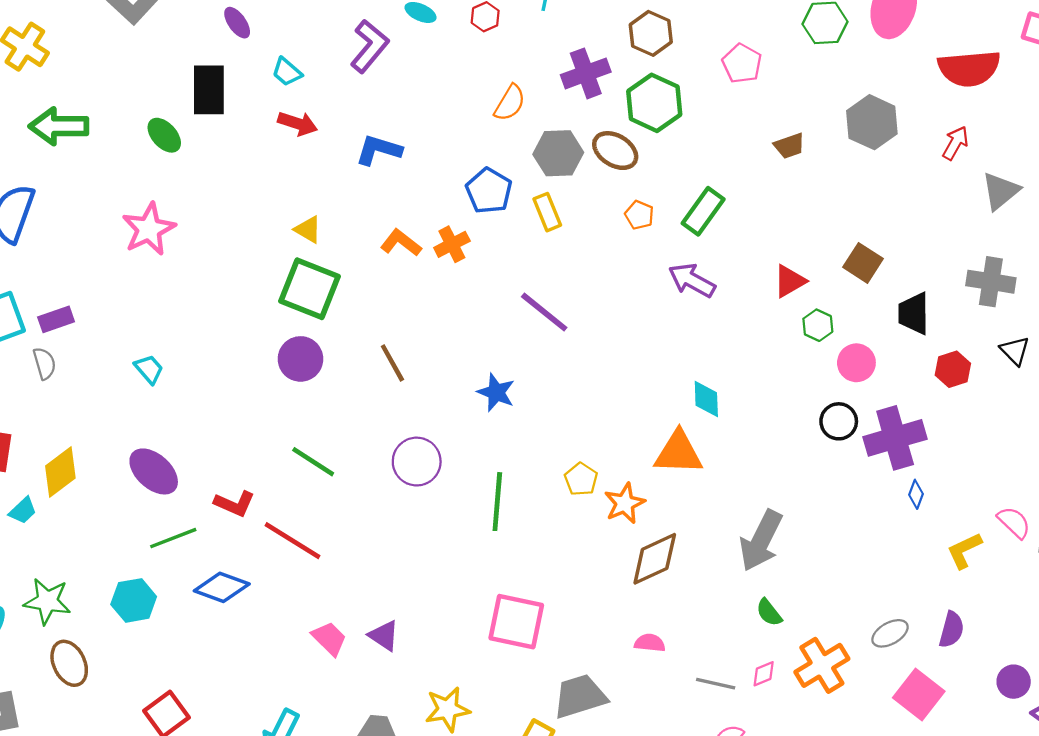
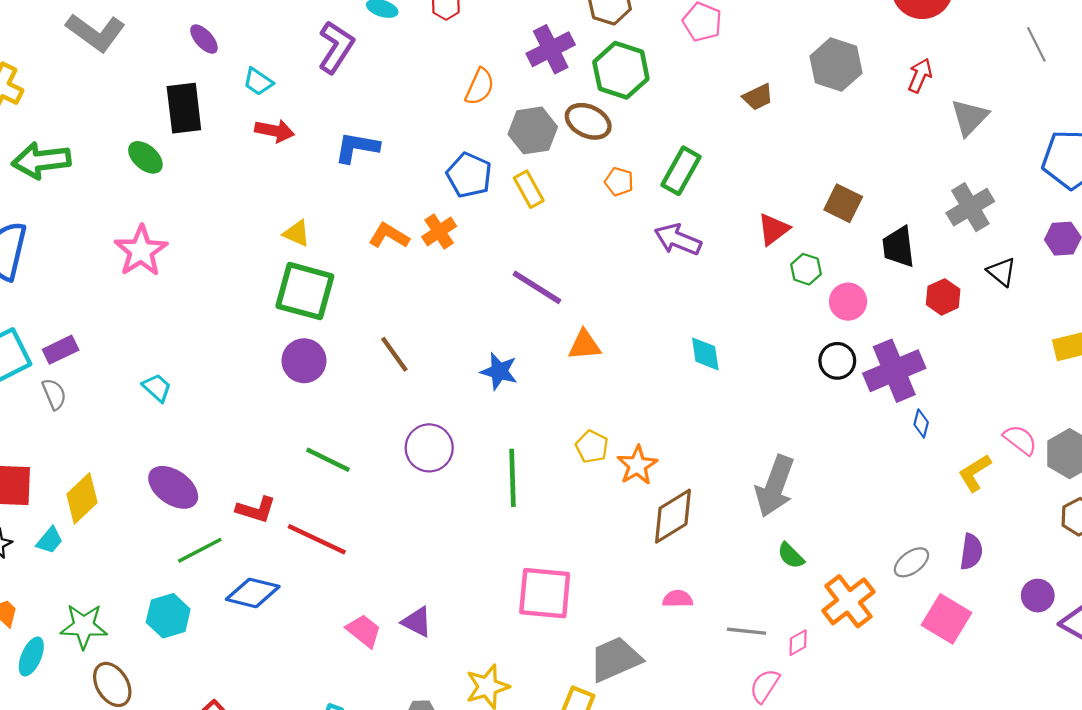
gray cross: (991, 282) -> (970, 207), turned -33
orange triangle: (678, 453) -> (584, 345), moved, size x0.7
pink diamond: (764, 674) -> (798, 643), moved

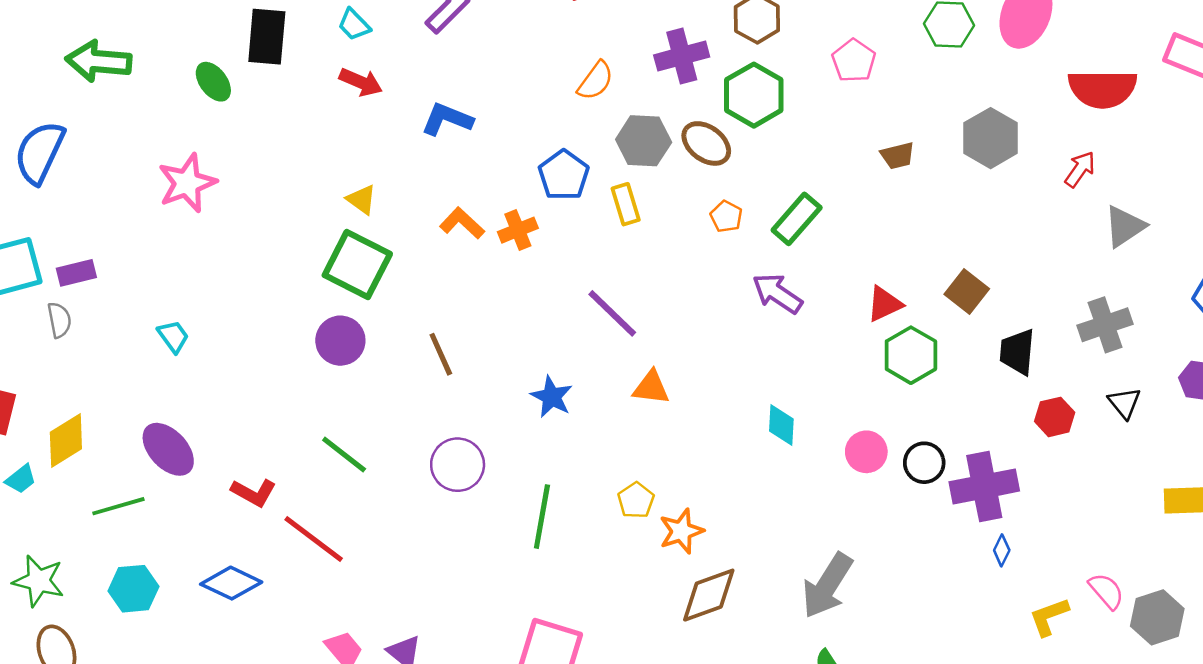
green hexagon: (806, 269) -> (911, 355), size x1.6
pink circle: (848, 302) -> (866, 452), moved
green line: (200, 550) -> (118, 506), moved

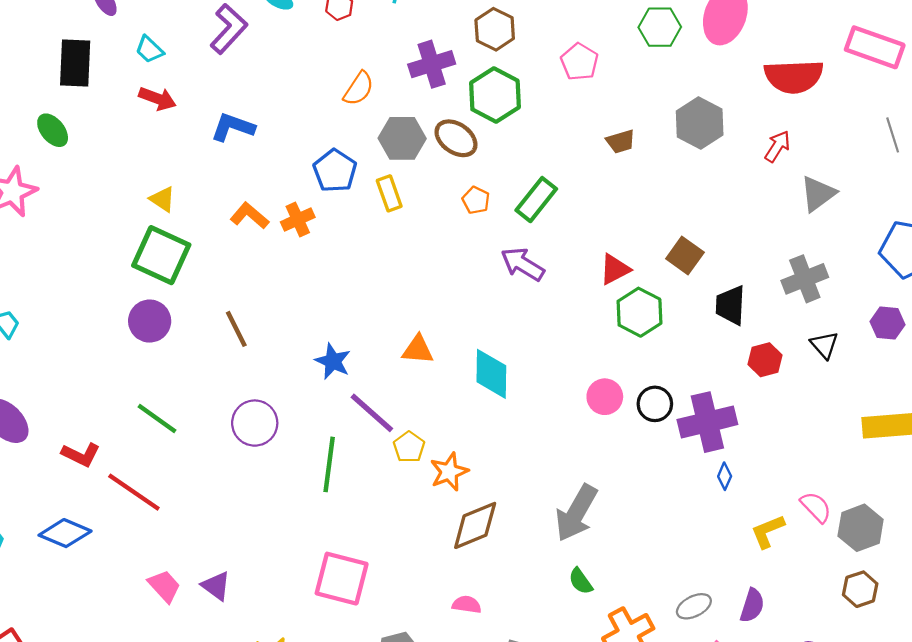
green ellipse: (213, 82) -> (53, 130), moved
purple line: (612, 313) -> (372, 413), moved
cyan diamond: (781, 425) -> (491, 374), moved, size x1.4

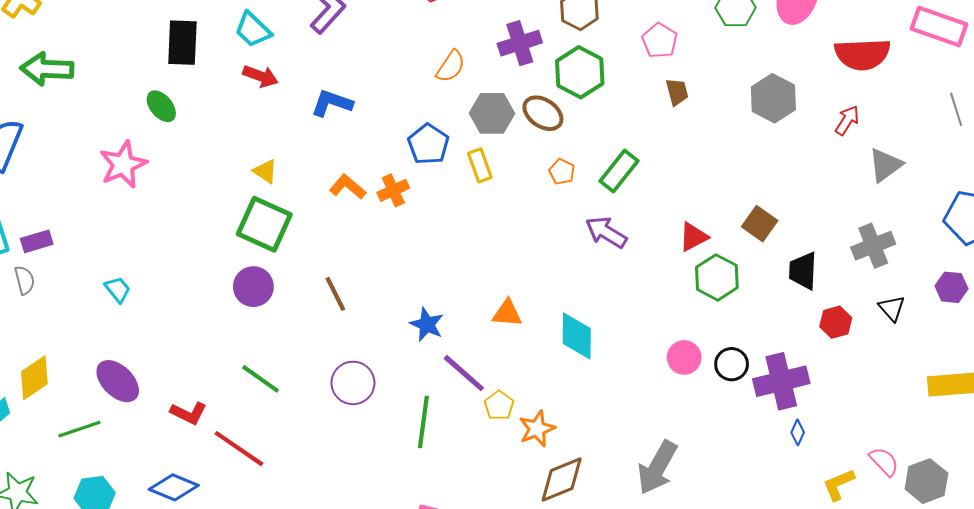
cyan trapezoid: (149, 49) -> (253, 30), size x1.4
brown trapezoid: (621, 142) -> (677, 92), moved, turned -88

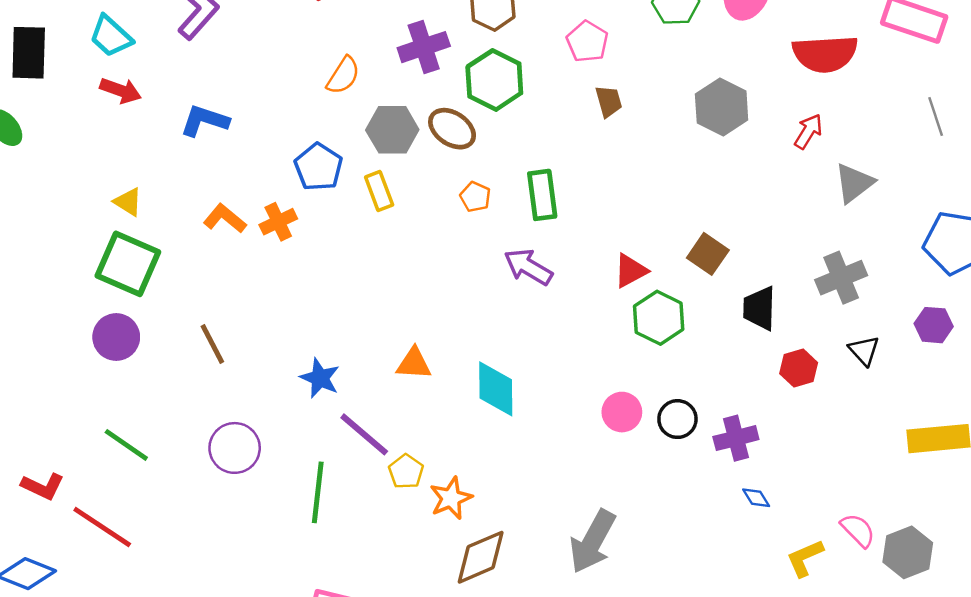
green rectangle: (619, 171) -> (542, 195), turned -45
purple cross: (781, 381) -> (736, 438), size x0.7
blue diamond: (798, 432) -> (756, 498), turned -55

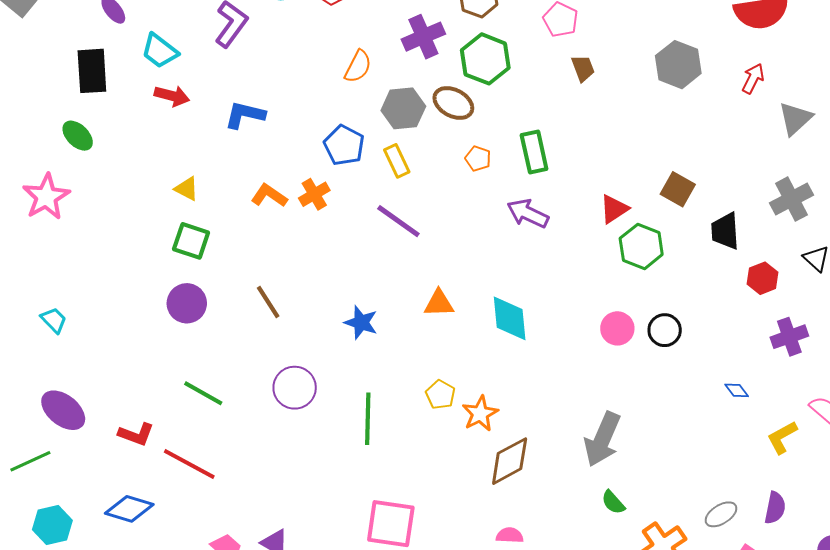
green square: (128, 264) -> (191, 241), size x0.7
purple line: (364, 434) -> (398, 221), moved
purple cross: (736, 438) -> (789, 337), moved

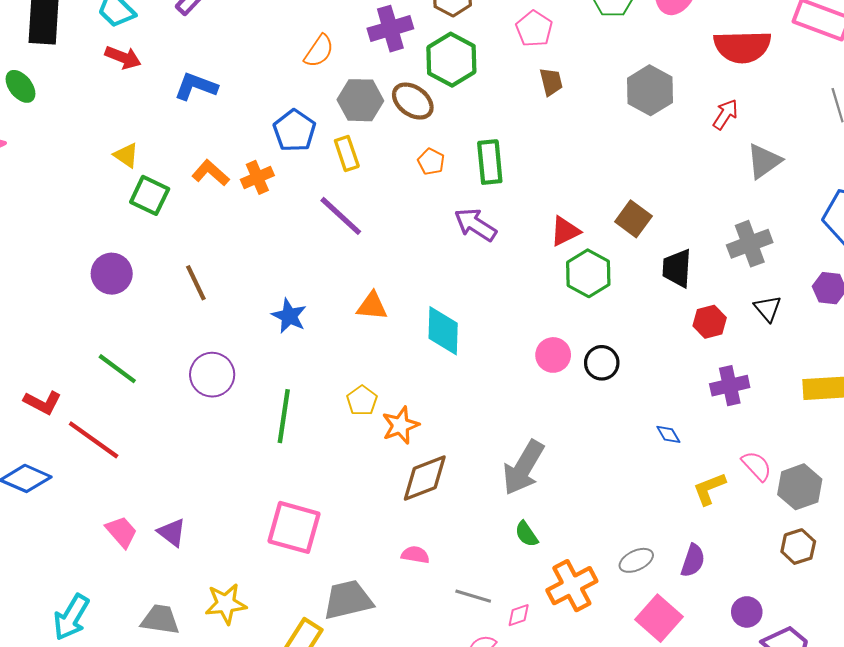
green square: (191, 241) -> (150, 195), moved

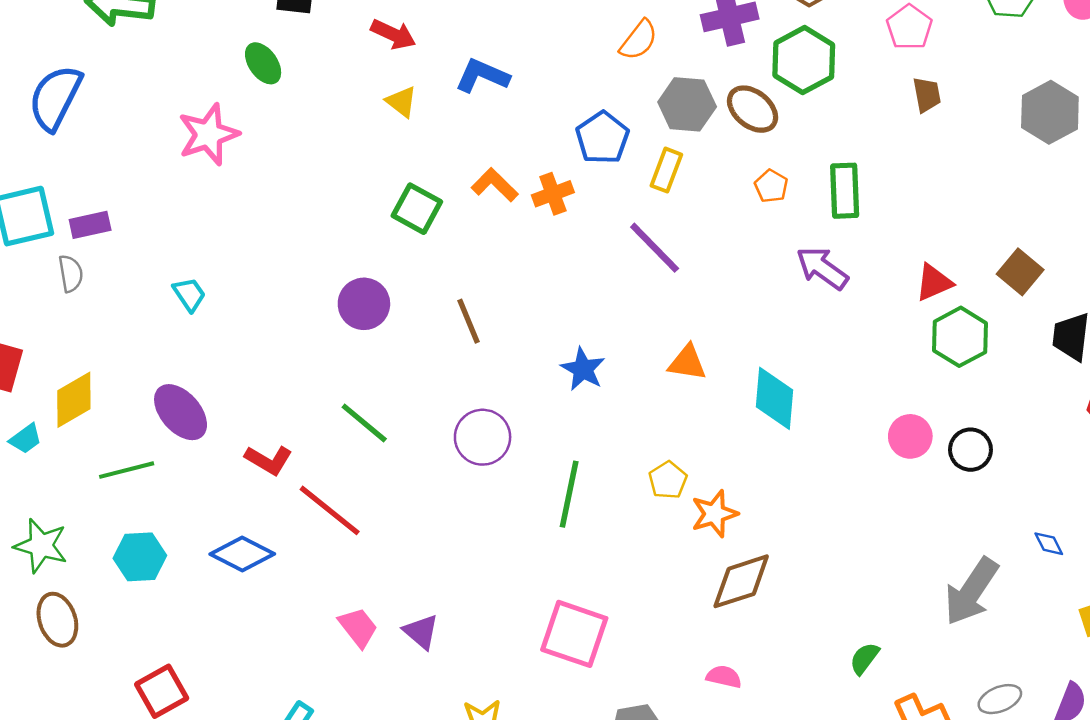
yellow rectangle: (347, 153) -> (666, 170), turned 36
yellow triangle: (126, 155) -> (401, 102), moved
gray arrow: (523, 468) -> (971, 591), moved
green semicircle: (526, 534) -> (864, 658), turned 68

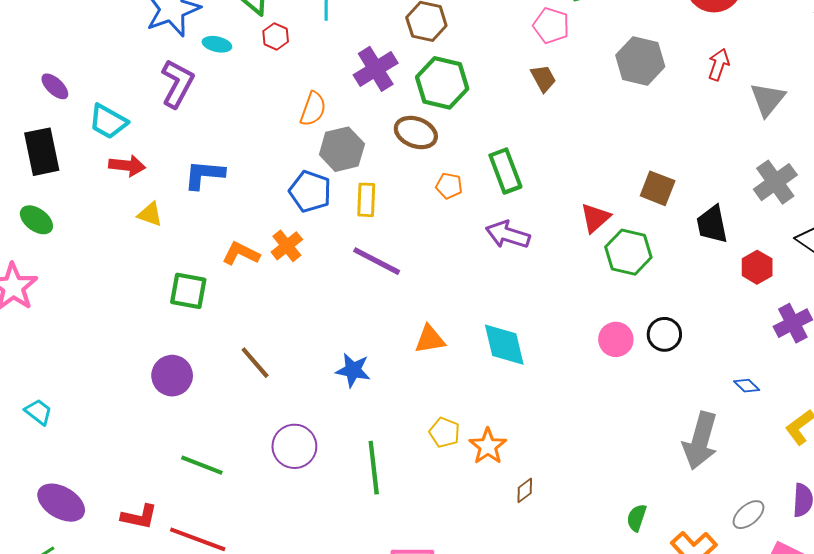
pink pentagon: (909, 27) -> (551, 26), moved
gray hexagon: (687, 104) -> (342, 149), moved
brown diamond: (741, 581) -> (525, 490), size x0.5

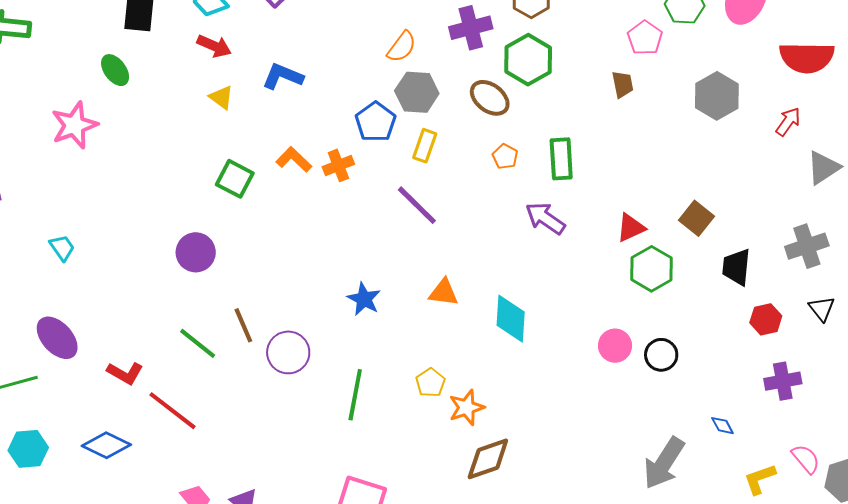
brown line: (255, 363) -> (243, 325), moved
brown diamond: (525, 490) -> (488, 459), size x2.0

